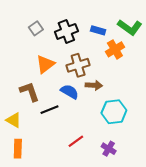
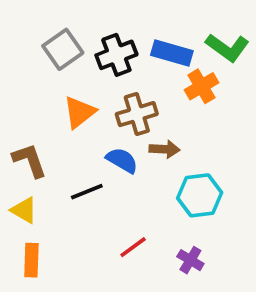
gray square: (36, 28) -> (63, 49), size x1.5
blue rectangle: (98, 30) -> (172, 53), size x1.5
brown L-shape: (29, 92) -> (30, 160), moved

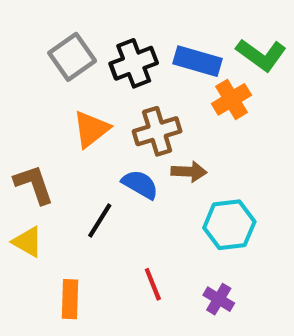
black line: (87, 192) -> (100, 221), turned -36
red line: (133, 247) -> (153, 284), turned -76
orange rectangle: (31, 260) -> (70, 299), moved

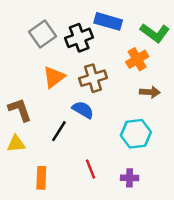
blue rectangle: (197, 61) -> (108, 21), moved
brown arrow: (189, 172) -> (150, 92), moved
yellow triangle: (27, 242) -> (16, 144), turned -36
purple cross: (219, 299) -> (130, 178), turned -30

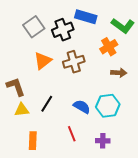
blue semicircle: (83, 110) -> (82, 107), moved
yellow triangle: (16, 144) -> (22, 110), moved

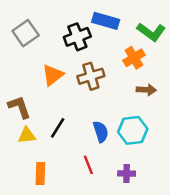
gray square: (34, 27) -> (26, 33), moved
blue semicircle: (82, 107) -> (101, 132), turned 42

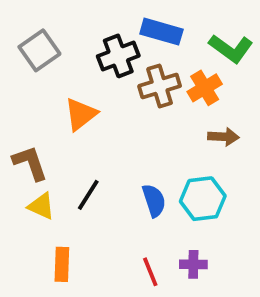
brown cross: (91, 76) -> (160, 86), moved
yellow triangle: (27, 135) -> (41, 206), turned 30
red line: (88, 165) -> (150, 272), moved

